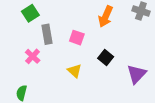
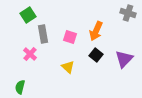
orange arrow: (106, 17) -> (96, 31), moved
purple triangle: (137, 74) -> (124, 59), moved

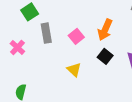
pink square: (70, 37) -> (76, 36), turned 32
pink cross: (30, 54) -> (17, 47), moved

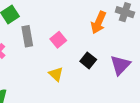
orange arrow: (105, 30) -> (98, 22), moved

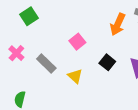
gray rectangle: (27, 36) -> (46, 63), moved, turned -36

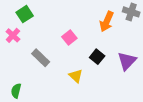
pink cross: (16, 53) -> (13, 35), moved
yellow triangle: (75, 76) -> (76, 76), moved

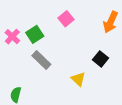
green square: (25, 14) -> (35, 34), moved
pink square: (69, 38) -> (66, 19), moved

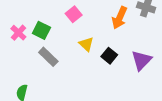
green square: (35, 34) -> (41, 30), turned -30
yellow triangle: (78, 79) -> (86, 44), moved

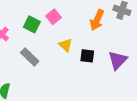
green square: (41, 30) -> (32, 24), moved
black square: (109, 56) -> (87, 56), turned -32

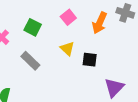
pink square: (54, 17) -> (68, 17), moved
purple triangle: (118, 60) -> (114, 88), moved

